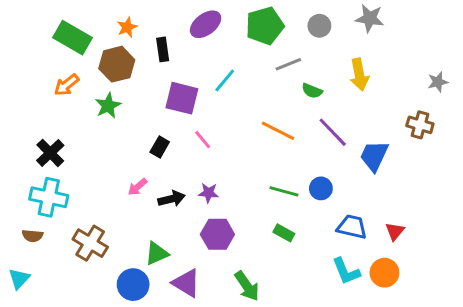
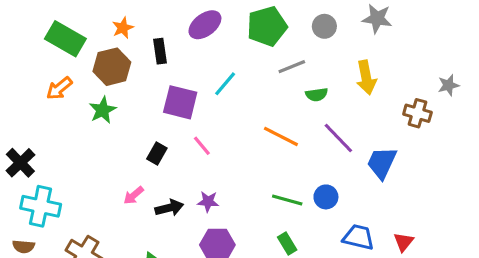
green semicircle: (312, 91) -> (317, 95), turned -30
brown cross: (420, 125) -> (417, 113), moved
black cross: (50, 153) -> (20, 163), moved
green rectangle: (284, 233) -> (287, 243), turned 30

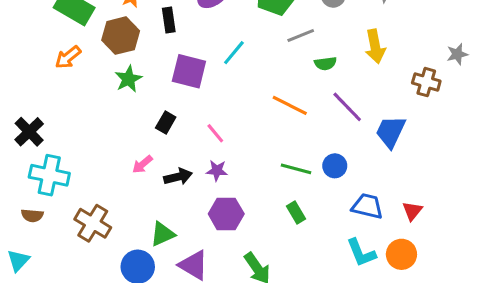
green star: (103, 110) -> (128, 79), moved
pink line: (202, 146) -> (215, 133), moved

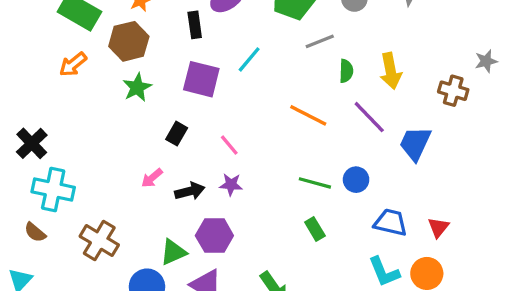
black rectangle: (169, 20) -> (195, 25), moved
yellow arrow: (375, 46) -> (391, 71), moved
green semicircle: (325, 63) -> (346, 71), turned -80
purple hexagon: (226, 214) -> (214, 236), moved
brown semicircle: (32, 216) -> (35, 232), turned 35

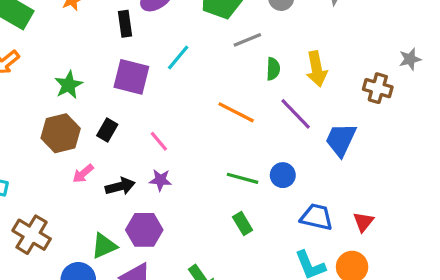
brown hexagon: (129, 41) -> (61, 133), moved

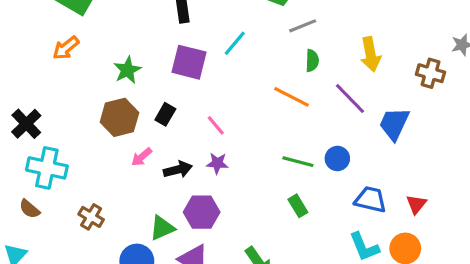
green semicircle: (273, 69) -> (312, 61), moved
brown cross: (32, 235) -> (91, 217), size x0.7

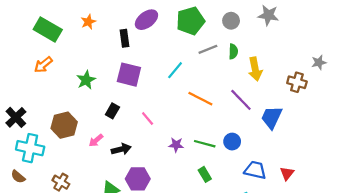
cyan line: (235, 43) -> (175, 70), moved
green semicircle: (312, 61) -> (233, 51), moved
brown hexagon: (119, 117) -> (64, 125), moved
purple star: (217, 163) -> (176, 145), moved

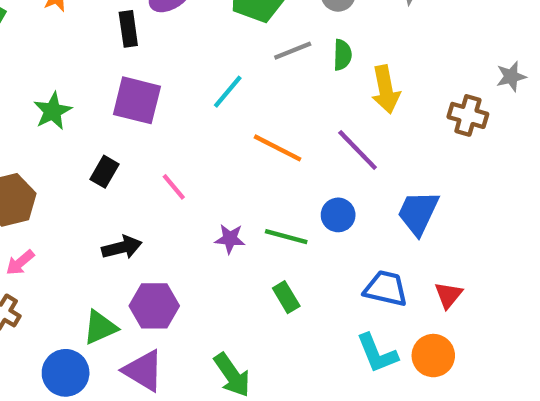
blue trapezoid: (272, 117) -> (418, 213), moved
pink arrow: (96, 140) -> (20, 263), moved
blue circle: (232, 142) -> (338, 215), moved

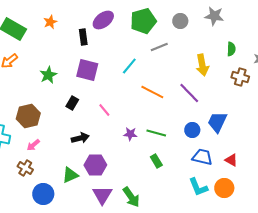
green semicircle: (342, 55) -> (231, 49), moved
blue circle: (338, 215) -> (192, 130), moved
red triangle: (448, 295) -> (231, 160), turned -40
purple triangle: (143, 371) -> (102, 195), moved, turned 30
blue circle: (66, 373) -> (43, 194), moved

